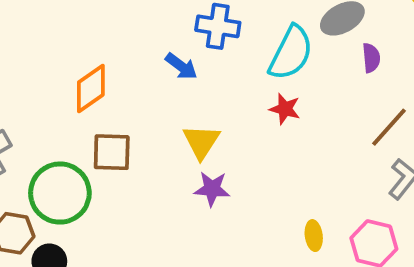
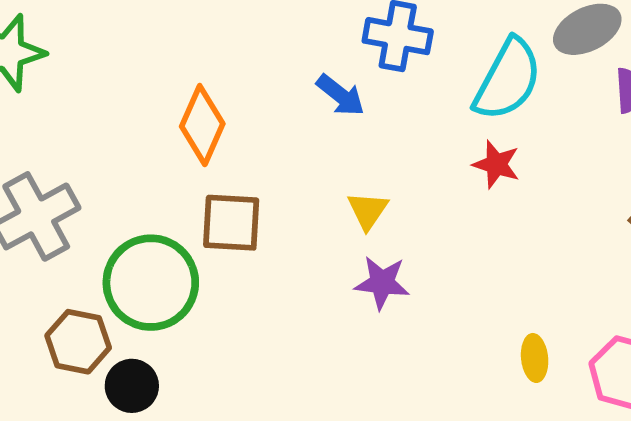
orange diamond: (91, 88) -> (202, 125), turned -33
yellow triangle: (201, 142) -> (368, 211), size x0.7

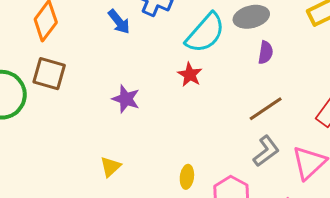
yellow triangle: (368, 211) -> (111, 167), moved
purple star: (382, 283) -> (126, 99), moved

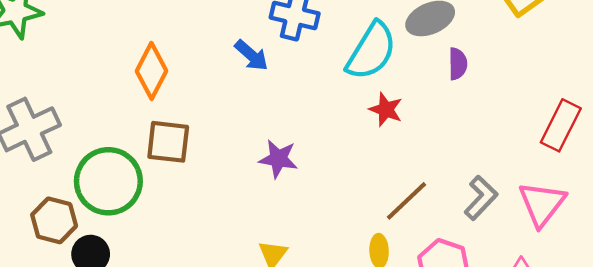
red star: (190, 75) -> (386, 110), moved
brown line: (266, 109) -> (406, 201), moved

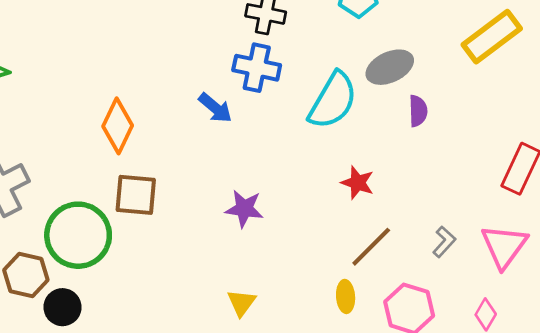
red star: (386, 110) -> (358, 183), moved
gray L-shape: (481, 198) -> (444, 242), size x0.7

